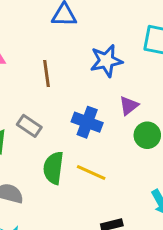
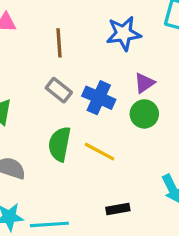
gray rectangle: (29, 126) -> (59, 90), moved
green circle: (147, 135) -> (144, 114), moved

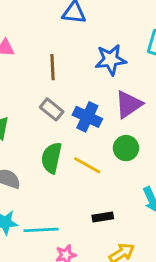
purple triangle: (144, 83) -> (129, 104), size x1.5
green circle: (144, 114) -> (126, 148), moved

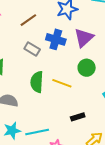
brown line: (53, 67) -> (28, 20), turned 66
blue cross: (87, 117) -> (56, 39), moved

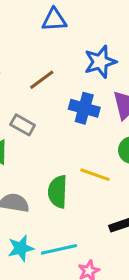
gray rectangle: (32, 49) -> (23, 125), moved
green semicircle: (37, 82) -> (58, 192), moved

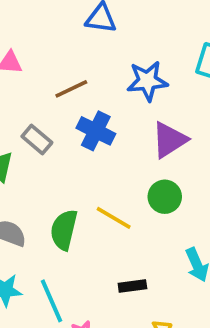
blue cross: (84, 108) -> (96, 131), moved
cyan line: (59, 249) -> (52, 301), turned 68

